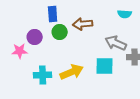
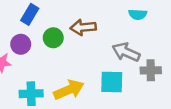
blue rectangle: (53, 14) -> (30, 14), moved, turned 35

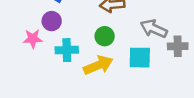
green circle: (53, 38) -> (105, 36), moved
cyan cross: (31, 94) -> (67, 50), moved

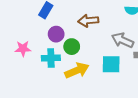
purple circle: (52, 21) -> (56, 34), moved
green circle: (105, 36) -> (72, 47), moved

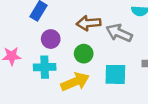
gray arrow: (123, 40) -> (119, 33), moved
green circle: (72, 47) -> (84, 54), moved

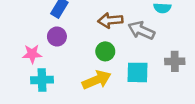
purple circle: (51, 39) -> (57, 37), moved
cyan cross: (45, 67) -> (42, 80), moved

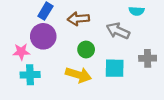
brown arrow: (110, 20) -> (78, 19), moved
purple circle: (57, 37) -> (43, 36), size x1.5
yellow arrow: (97, 80) -> (78, 75), turned 40

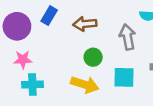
gray arrow: (118, 31) -> (128, 37), turned 55
purple circle: (43, 36) -> (17, 26), moved

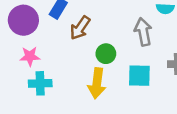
brown arrow: (85, 24) -> (80, 28), moved, turned -50
yellow arrow: (85, 85) -> (97, 83), turned 80

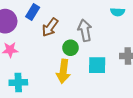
gray arrow: (143, 32) -> (85, 30), moved
cyan cross: (40, 83) -> (18, 83), moved

